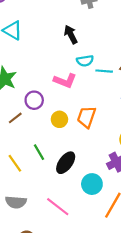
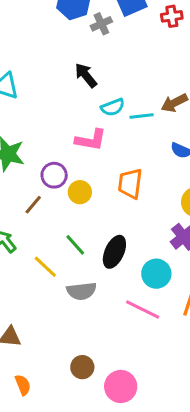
yellow circle: (59, 119) -> (80, 192), moved
gray semicircle: (16, 202) -> (82, 291), moved
pink line: (58, 207) -> (143, 310), moved

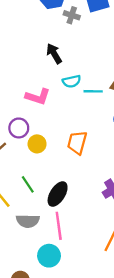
gray cross: (101, 24) -> (72, 15), turned 35
pink L-shape: (91, 140) -> (38, 97), moved
cyan circle: (156, 274) -> (49, 256), moved
pink line: (143, 310) -> (59, 226), moved, turned 48

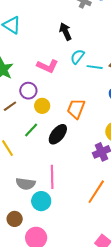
cyan semicircle: (72, 81) -> (77, 57), turned 133
green line: (28, 184) -> (31, 130), moved, turned 70
black ellipse: (58, 194) -> (58, 134), moved
gray semicircle: (28, 221) -> (26, 184), moved

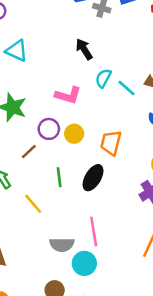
cyan line: (95, 67) -> (127, 88), turned 42
yellow circle: (42, 106) -> (74, 134), moved
green line: (31, 130) -> (59, 177), turned -42

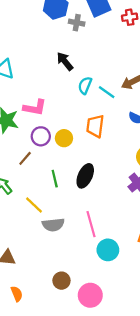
pink L-shape: (68, 95) -> (35, 108), moved
orange trapezoid: (111, 143) -> (95, 126), moved
gray semicircle: (62, 245) -> (53, 225), moved
cyan circle: (84, 263) -> (108, 250), moved

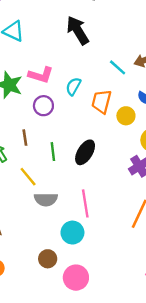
black arrow: (65, 61) -> (78, 30), size x1.4
cyan semicircle: (85, 85) -> (73, 86), moved
yellow circle: (64, 138) -> (126, 116), moved
brown line: (25, 158) -> (25, 138), moved, turned -56
cyan circle: (108, 250) -> (72, 233), moved

